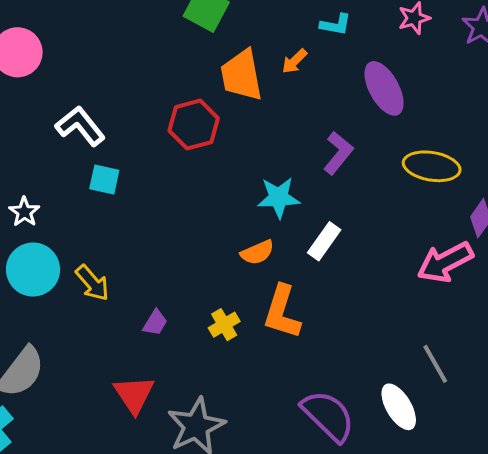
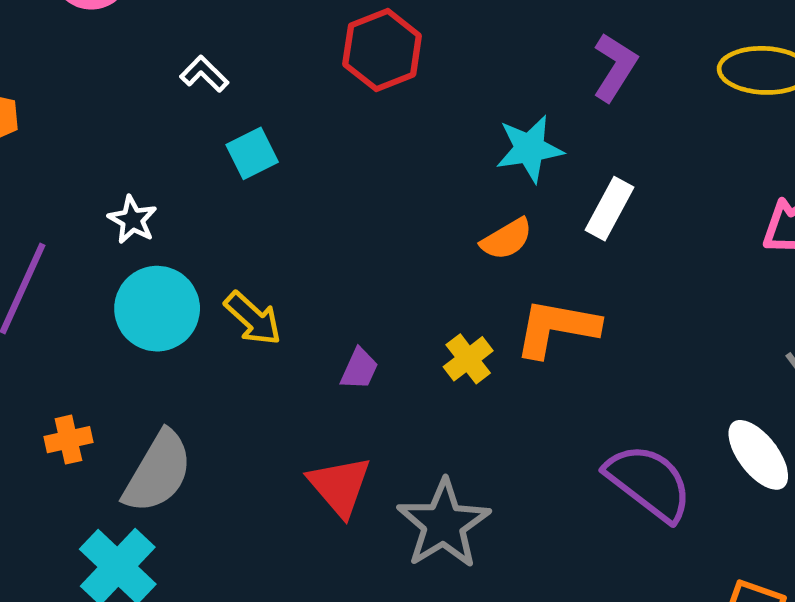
white L-shape: (80, 126) -> (204, 74), size x0.6
cyan square: (104, 179) -> (252, 153), turned -32
orange L-shape: (282, 312) -> (557, 328), turned 90

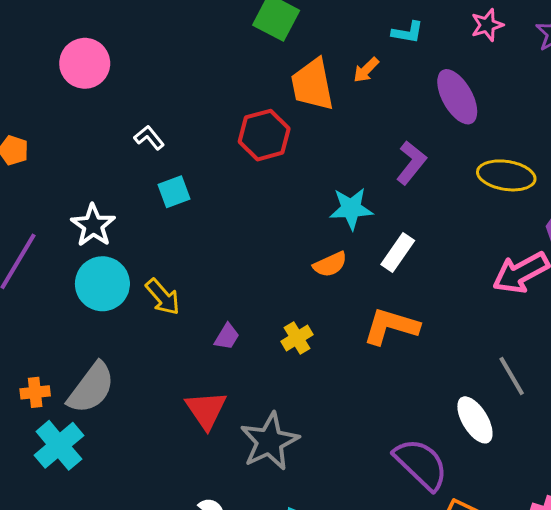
white star: (132, 220) -> (93, 225), size x1.4
orange L-shape: (557, 328) -> (391, 326), moved
orange cross: (68, 440) -> (35, 392), moved
purple semicircle: (649, 482) -> (421, 464), moved

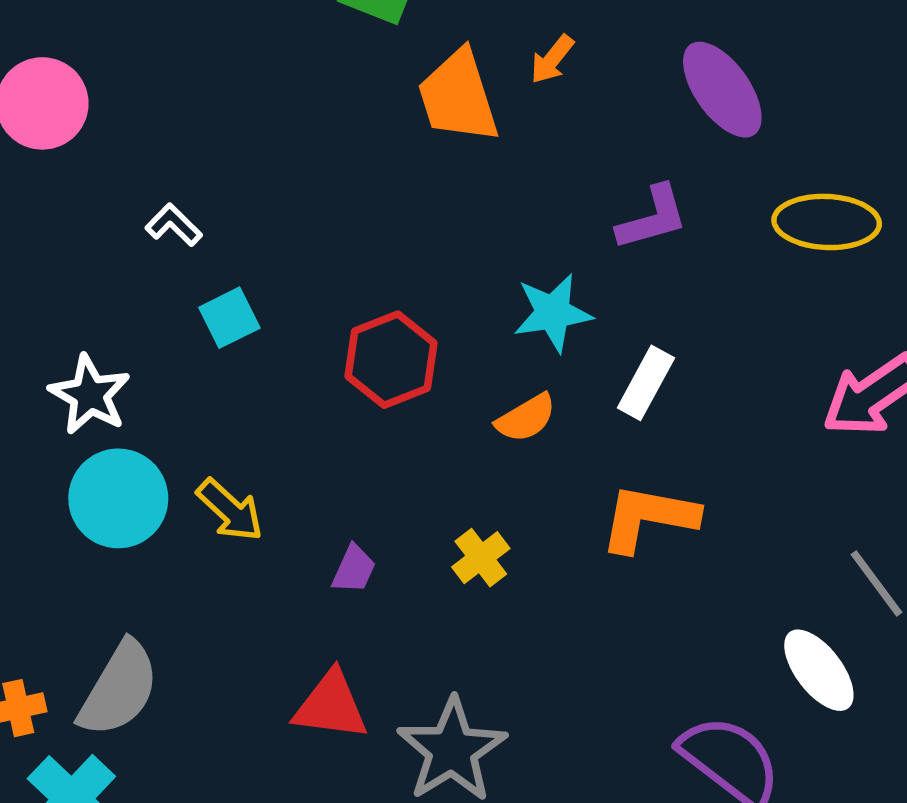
red hexagon: (264, 135) -> (391, 360), moved
purple L-shape: (411, 163) -> (652, 218), turned 42
red triangle: (206, 410) -> (331, 706), turned -42

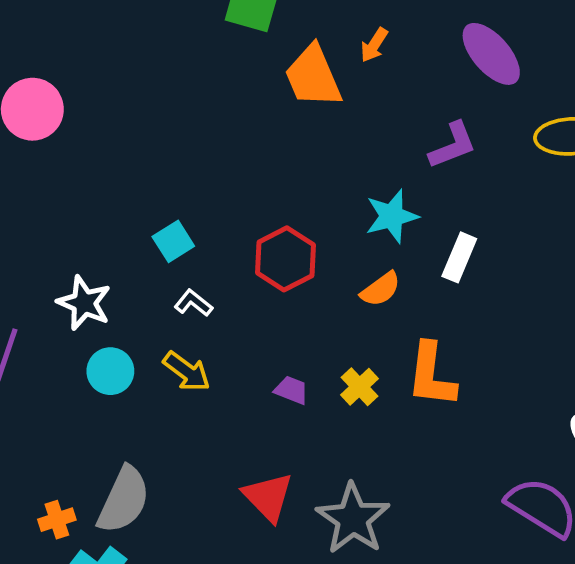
white L-shape: (174, 225) -> (193, 303), moved
cyan circle: (118, 498) -> (110, 371), size x0.7
orange L-shape: (649, 518) -> (431, 375), moved, turned -88
purple trapezoid: (354, 569) -> (291, 390), moved, turned -87
red triangle: (331, 706) -> (268, 497), turned 44

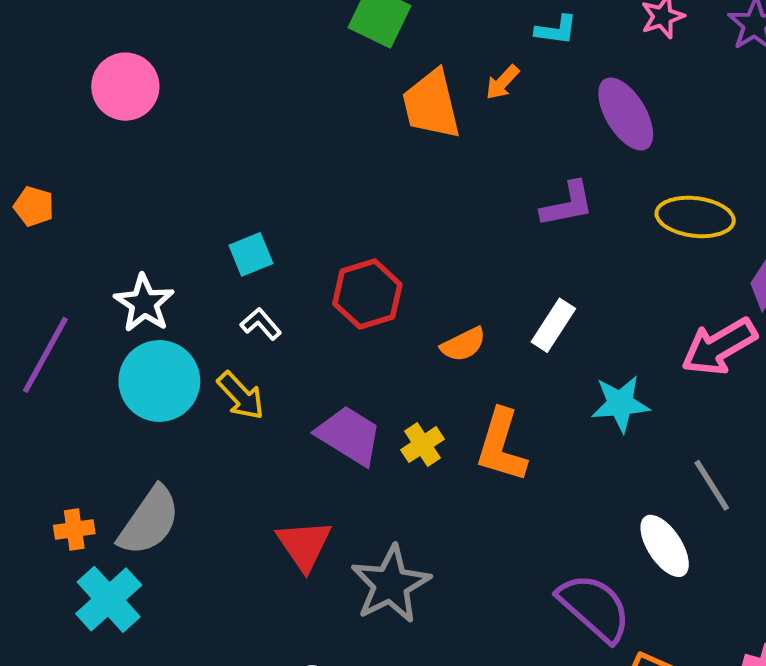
cyan star: (392, 216) -> (620, 404), moved
cyan circle: (110, 371) -> (159, 381), size x1.6
purple trapezoid: (291, 390) -> (349, 435), size x1.8

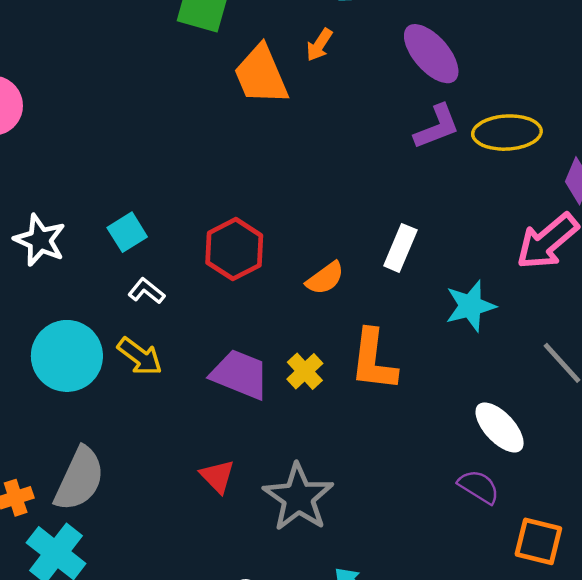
purple L-shape: (567, 204) -> (437, 127), moved
white star: (144, 303) -> (40, 240), moved
red triangle: (304, 545) -> (217, 476), size x0.7
white ellipse: (665, 546) -> (500, 427), moved
purple semicircle: (594, 608) -> (479, 487), size x0.6

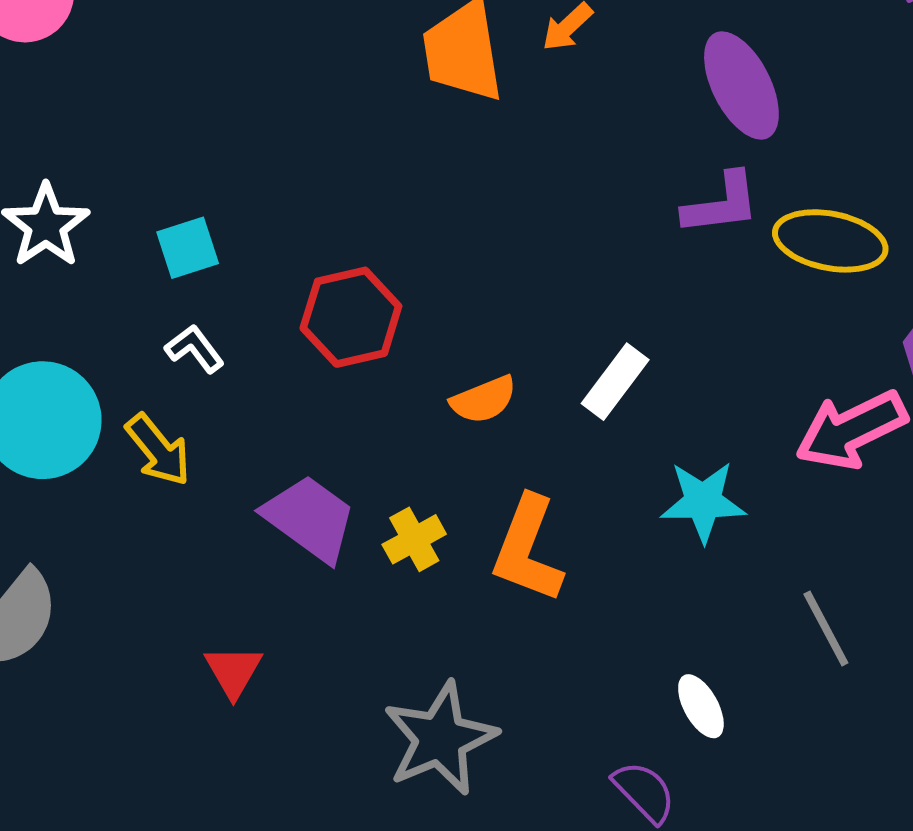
white ellipse: (500, 427) -> (701, 706), size x0.7
gray star: (298, 497) -> (440, 739), moved

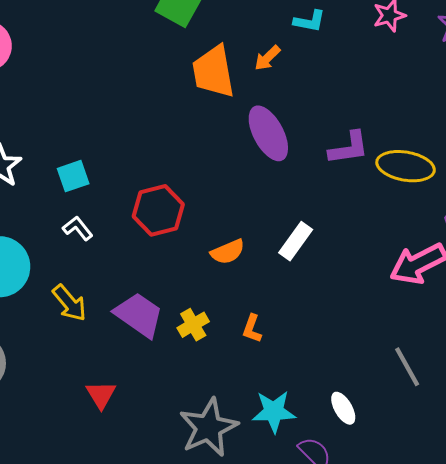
purple ellipse: (741, 85) -> (268, 133), moved
yellow arrow: (158, 450) -> (69, 303), moved
cyan star: (703, 502) -> (274, 412), moved
orange L-shape: (528, 549) -> (252, 329), size x0.5

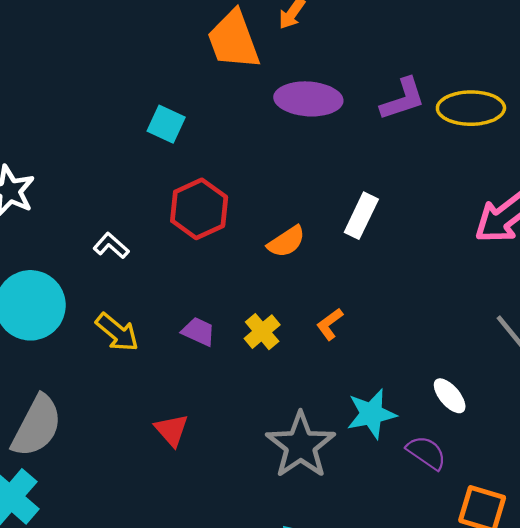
purple ellipse: (268, 133) -> (308, 99), turned -48
cyan square: (73, 176) -> (166, 124), moved, turned -36
purple trapezoid: (139, 315) -> (198, 332), size x0.6
orange L-shape: (252, 329) -> (330, 324), turned 44

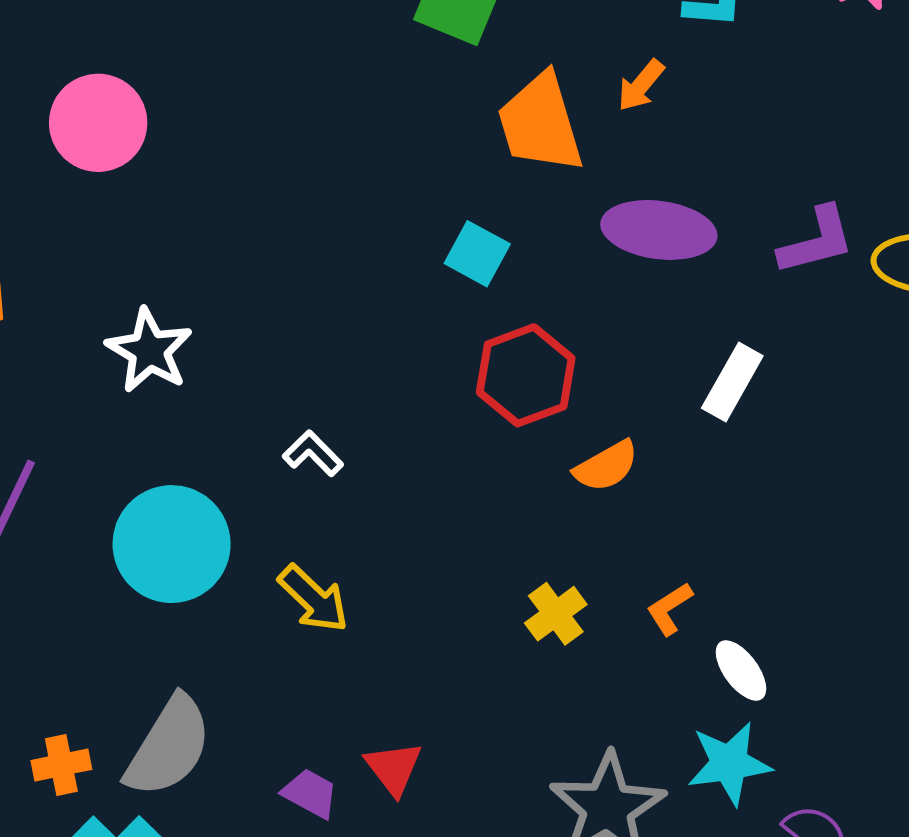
cyan square: (166, 124) -> (477, 254), moved
red hexagon: (199, 209) -> (526, 375), moved
white rectangle: (361, 216) -> (732, 382), moved
purple trapezoid: (198, 332) -> (310, 793), moved
white ellipse: (450, 396) -> (741, 670), moved

